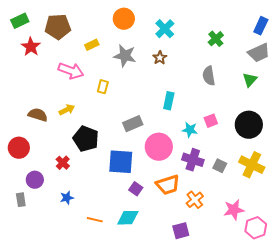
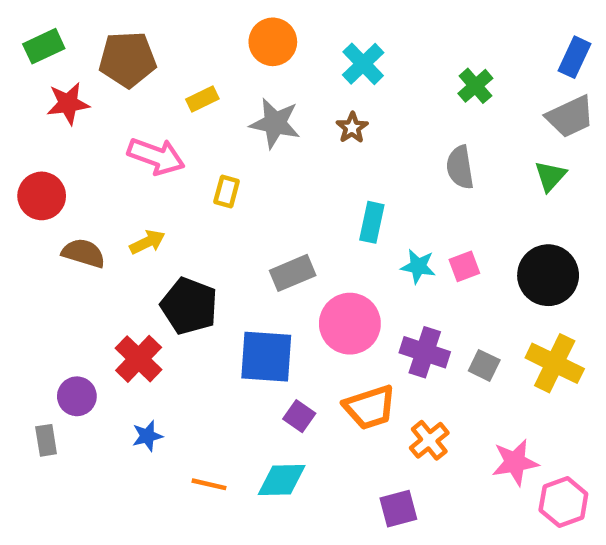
red star: (31, 47) -> (68, 103), turned 30
cyan star: (190, 130) -> (418, 266), moved
red circle: (19, 148) -> (42, 196), moved
red cross: (63, 163) -> (139, 359), size x1.5

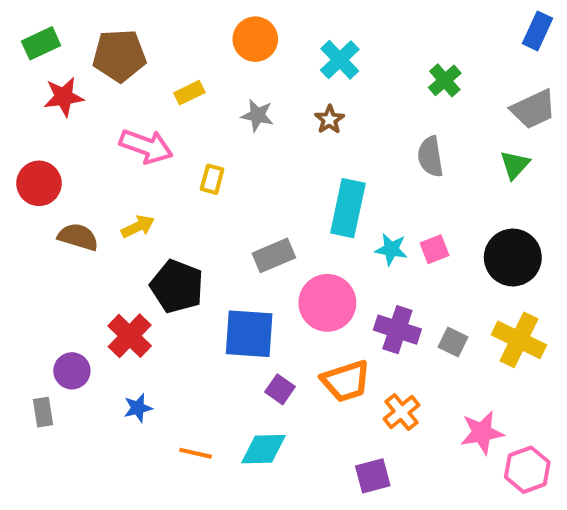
blue rectangle: (574, 57) -> (538, 31), moved
gray star: (275, 123) -> (257, 115), size x0.7
cyan rectangle: (372, 222) -> (348, 208), size x1.5

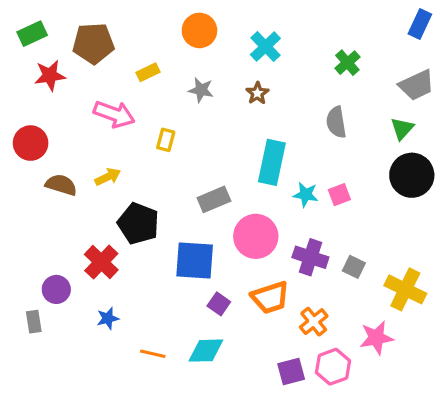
black circle: (513, 258) -> (412, 175), moved
yellow cross: (519, 340) -> (405, 289), moved
pink hexagon: (527, 470) -> (333, 367), moved

